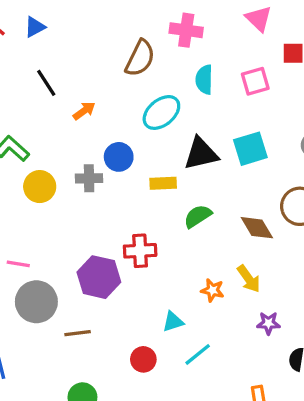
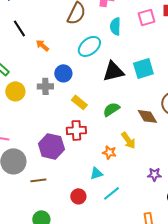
pink square: (255, 81) -> (146, 17), moved
orange arrow: (84, 111) -> (42, 45), turned -104
yellow rectangle: (163, 183) -> (79, 102), moved, turned 42
yellow arrow: (249, 279) -> (128, 140), moved
orange star: (212, 290) -> (109, 152), moved

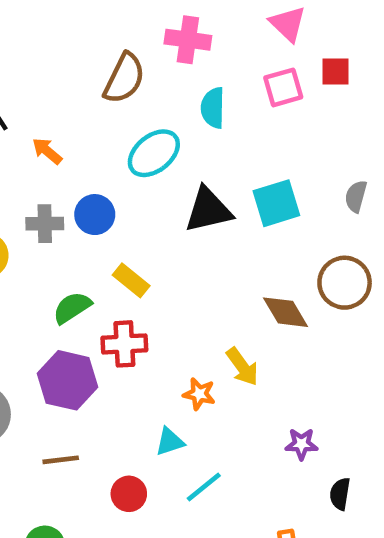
gray cross: (45, 86) -> (45, 224), moved
green semicircle: (111, 109) -> (72, 308), moved
brown line: (38, 180) -> (61, 460), moved

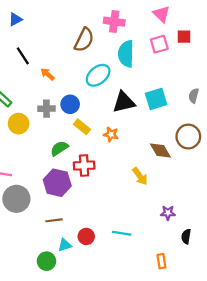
cyan semicircle: (213, 108) -> (126, 54), size x1.4
yellow rectangle: (131, 280) -> (82, 127), moved
orange star: (199, 394) -> (111, 134), moved
cyan triangle: (170, 442) -> (65, 245), moved
cyan line: (204, 487) -> (122, 233), turned 48

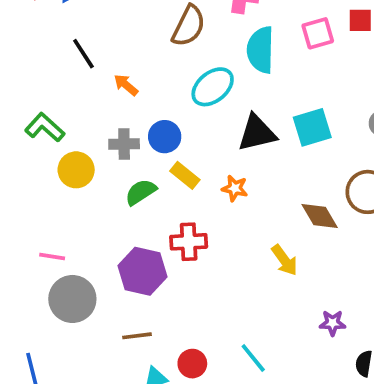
green semicircle: (59, 148) -> (141, 192), moved
cyan line: (122, 233) -> (253, 358), turned 42

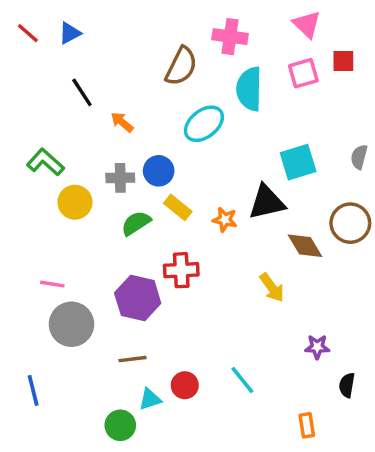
black triangle: (257, 133) -> (267, 202), moved

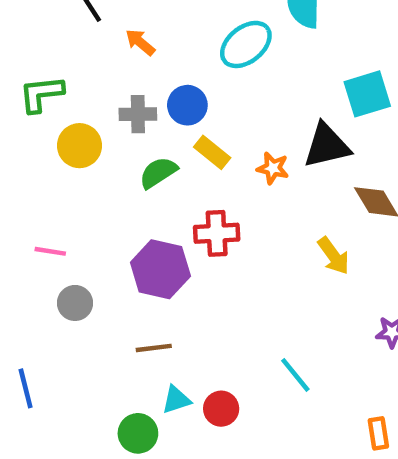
green L-shape: (45, 162) -> (41, 94), turned -48
gray circle: (71, 324) -> (75, 303), size x0.6
red circle: (185, 385) -> (221, 409), moved

